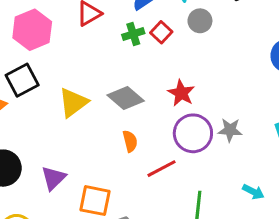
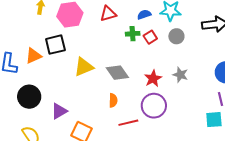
gray star: (230, 130) -> (180, 75), moved

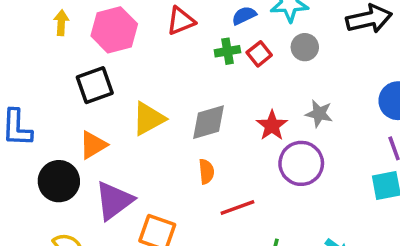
orange triangle: (33, 56) -> (93, 145), moved
gray diamond: (117, 73) -> (208, 122), turned -65
purple circle: (154, 106) -> (301, 163), moved
purple triangle: (59, 111) -> (114, 201), size x1.4

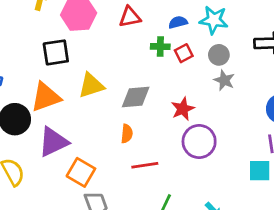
gray star: (319, 114) -> (224, 80), moved
orange triangle: (93, 145) -> (46, 97), size x1.4

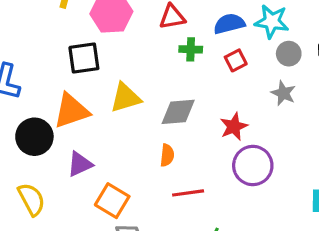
blue semicircle: (178, 22) -> (229, 24), size x1.4
green cross: (160, 47) -> (191, 49), moved
gray circle: (219, 55) -> (289, 54), moved
purple triangle: (53, 142) -> (80, 164), size x0.7

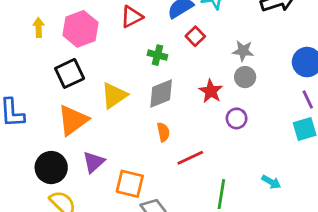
green cross: (191, 49) -> (157, 55), moved, turned 30
gray circle: (289, 54) -> (245, 77), moved
black circle: (34, 137) -> (51, 168), moved
purple circle: (253, 166) -> (237, 118), size x0.6

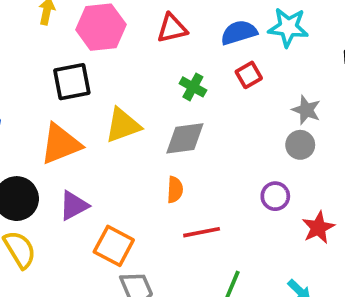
red star: (211, 91) -> (318, 228), moved

